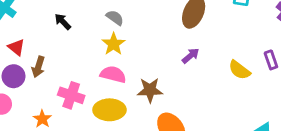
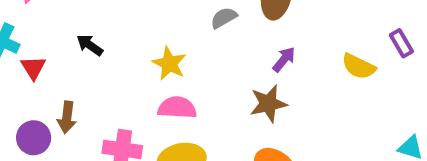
gray semicircle: (115, 18) -> (224, 18), moved, turned -54
red triangle: (16, 47) -> (33, 68), moved, turned 30
brown star: (150, 90) -> (268, 104), moved

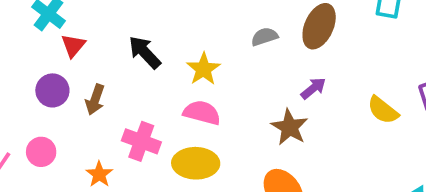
black arrow: (90, 45) -> (145, 52), moved, size x1.4
brown star: (268, 104) -> (290, 127), turned 30
purple circle: (34, 138) -> (52, 90), moved

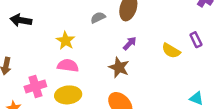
black arrow: (145, 52) -> (21, 20), moved, turned -30
pink cross: (141, 141) -> (35, 86), turned -30

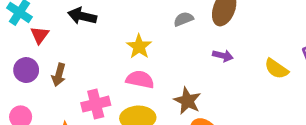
purple arrow: (130, 43) -> (223, 56), turned 56
brown star: (119, 67) -> (187, 101), moved

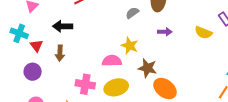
yellow star: (139, 47) -> (130, 46), moved
brown arrow: (59, 75) -> (60, 53), moved
pink cross: (96, 104) -> (85, 84), turned 36

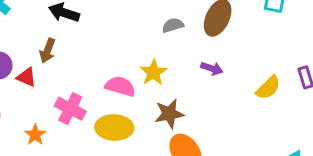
yellow semicircle: (203, 33) -> (268, 88), turned -84
red triangle: (36, 46) -> (26, 77), moved, turned -48
brown star: (147, 68) -> (169, 114), turned 30

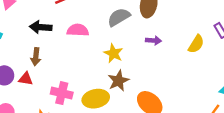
gray semicircle: (173, 25) -> (119, 17), size x1.5
pink semicircle: (120, 86) -> (78, 30), moved
brown star: (169, 114) -> (118, 81), moved

